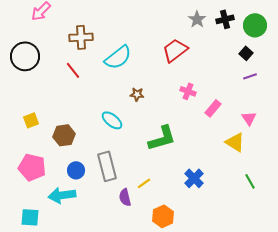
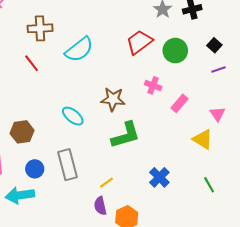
green circle: (255, 25) -> (175, 51), moved
brown star: (137, 94) -> (113, 99), moved, size x1.6
green line: (250, 181) -> (209, 185), moved
purple semicircle: (125, 197) -> (100, 206), moved

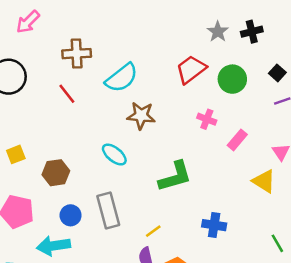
brown star: (113, 99) -> (141, 116), moved
blue cross: (159, 177) -> (214, 225), turned -36
green line: (209, 185) -> (277, 243), moved

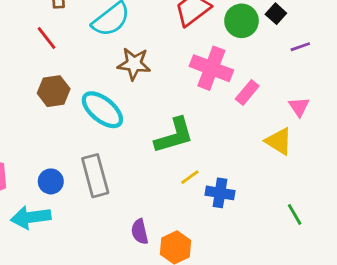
black square: (277, 73) -> (276, 14), moved
pink cross: (207, 119) -> (211, 68), size x1.8
cyan ellipse: (114, 154) -> (102, 110), size x1.4
brown hexagon: (56, 173) -> (54, 91), moved
yellow line: (153, 231) -> (190, 177), moved

